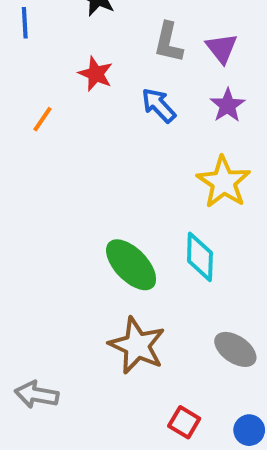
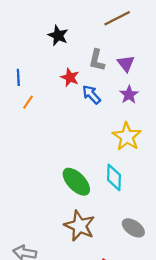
blue line: (25, 23) -> (18, 77), moved
red star: (96, 74) -> (70, 77), moved

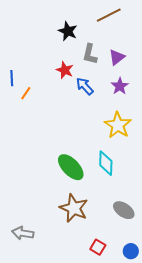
black star: (58, 35) -> (68, 31), moved
purple triangle: (126, 63) -> (117, 57), turned 30
blue line: (18, 77) -> (12, 78), moved

